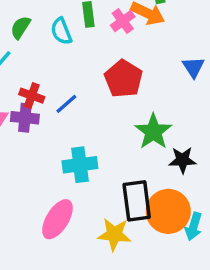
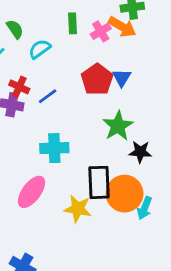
green semicircle: (20, 27) -> (15, 29), turned 108
cyan semicircle: (61, 31) -> (40, 49), moved, turned 70
blue triangle: (193, 67) -> (122, 78), moved

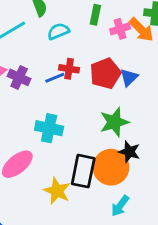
red cross: (19, 87) -> (69, 69), moved, turned -30
orange circle: (125, 194) -> (111, 167), moved

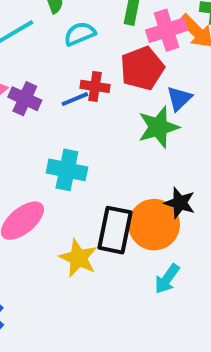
pink cross: (120, 29) -> (167, 30), size x1.4
red pentagon: (105, 74) -> (142, 68), moved
green star: (114, 122) -> (158, 127), moved

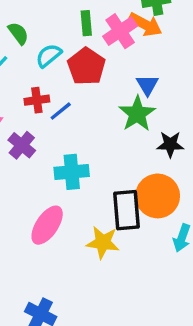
red pentagon: (142, 68) -> (86, 66), moved
red cross: (95, 86) -> (37, 100), moved
purple cross: (25, 99) -> (22, 145), moved, turned 32
black star: (180, 203) -> (170, 144), moved

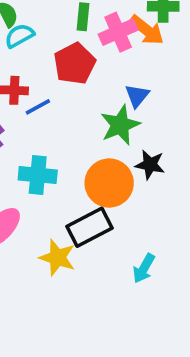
cyan semicircle: (49, 55) -> (19, 36), moved
orange circle: (158, 196) -> (109, 183), moved
black rectangle: (126, 210) -> (89, 227), turned 57

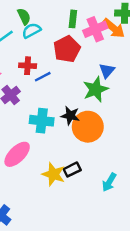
black star: (150, 165) -> (70, 116), moved
black rectangle: (89, 227) -> (72, 170), moved, size x0.6

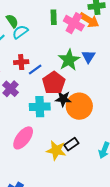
pink cross: (95, 29) -> (74, 23), turned -30
red pentagon: (67, 49) -> (54, 83), moved
green star: (96, 89) -> (69, 60), moved

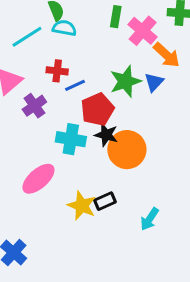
orange arrow: (89, 20) -> (167, 55), moved
cyan semicircle: (20, 32) -> (64, 28), turned 35

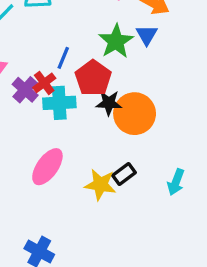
red cross: (57, 71) -> (44, 83), moved, turned -30
blue line: (75, 85) -> (63, 58), turned -30
cyan cross: (71, 139) -> (59, 103), moved

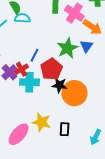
pink ellipse: (47, 167) -> (19, 134), moved
black rectangle: (124, 174) -> (65, 129), turned -56
yellow star: (100, 185) -> (42, 122), moved

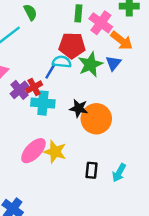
cyan semicircle: (22, 18) -> (62, 62), moved
red pentagon: (51, 69) -> (72, 45), moved, turned 30
black rectangle: (65, 129) -> (91, 170), moved
pink ellipse: (19, 134) -> (33, 151), moved

